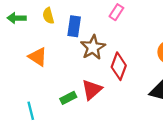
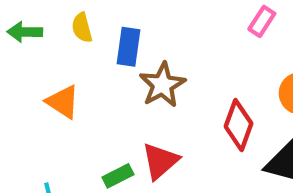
pink rectangle: (116, 12) -> (262, 21), moved
red diamond: (119, 66) -> (239, 125), moved

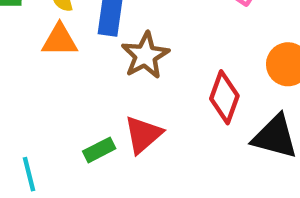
orange triangle: (63, 102) -> (60, 40), moved, turned -33

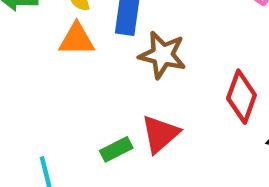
brown star: (145, 55) -> (162, 55), turned -30

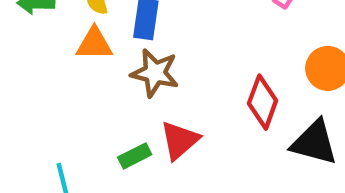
brown star: (162, 55) -> (155, 73), moved

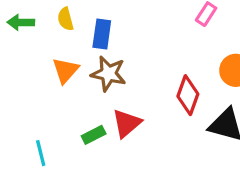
orange triangle: (94, 44) -> (65, 70), moved, turned -48

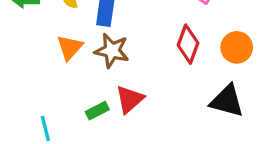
red diamond: (188, 95) -> (188, 44), moved

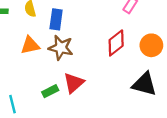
red diamond: (188, 44) -> (116, 43), turned 32
orange triangle: (70, 47) -> (30, 45), turned 36

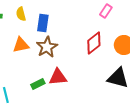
brown star: (61, 48) -> (47, 47), turned 30
red triangle: (74, 83) -> (58, 77), turned 36

